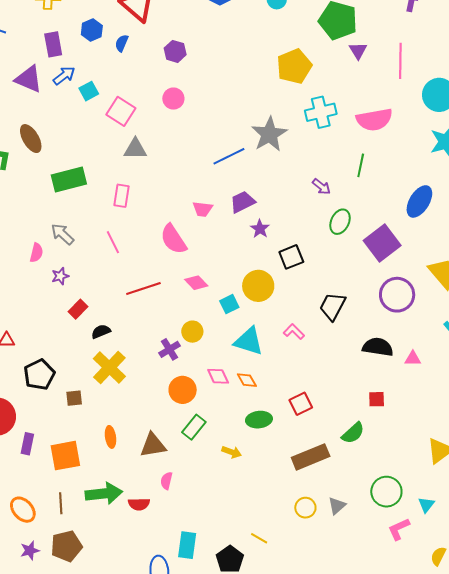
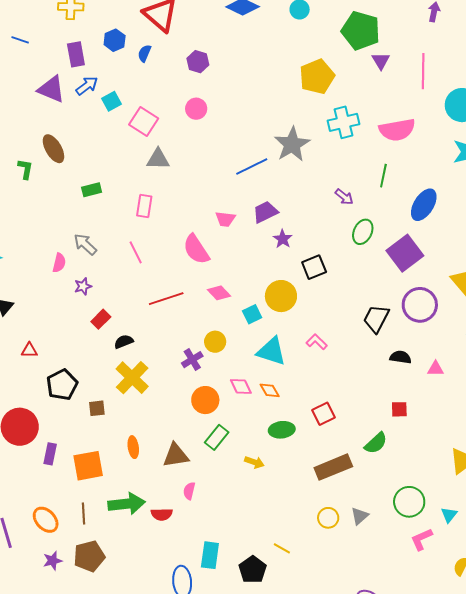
green rectangle: (69, 180) -> (92, 190), size x0.6
blue ellipse: (419, 201) -> (424, 205), moved
black trapezoid: (333, 306) -> (376, 319), moved
black semicircle: (378, 347) -> (400, 357), size x0.7

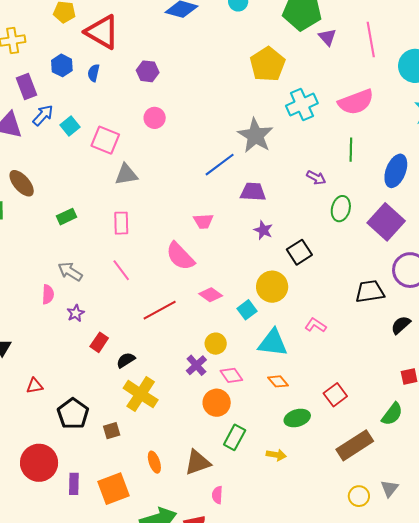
purple trapezoid: (265, 212) -> (253, 192), moved, turned 40
black trapezoid: (376, 319) -> (370, 291), turned 64
black semicircle: (400, 357) -> (401, 325), turned -40
pink diamond: (241, 386) -> (231, 375), moved

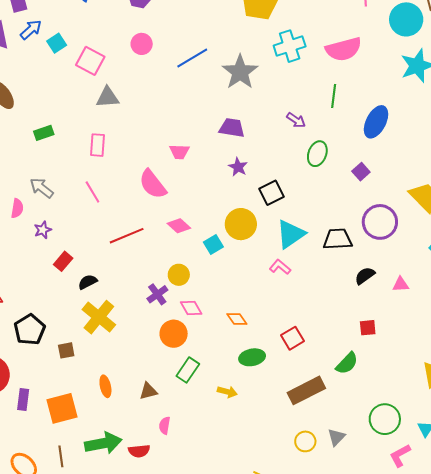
blue line: (220, 165) -> (192, 58), moved
purple square: (386, 222) -> (361, 172), size x0.5
cyan triangle: (273, 343) -> (291, 234), moved, turned -48
brown triangle: (198, 462) -> (148, 391), size x0.7

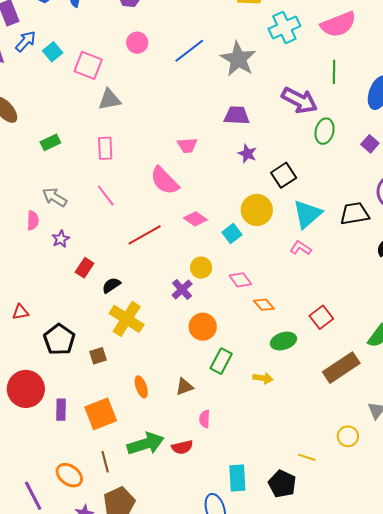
purple arrow: (296, 120) -> (299, 100), size x1.8
pink diamond: (191, 308) -> (240, 280), moved
yellow circle: (305, 441) -> (348, 436), moved

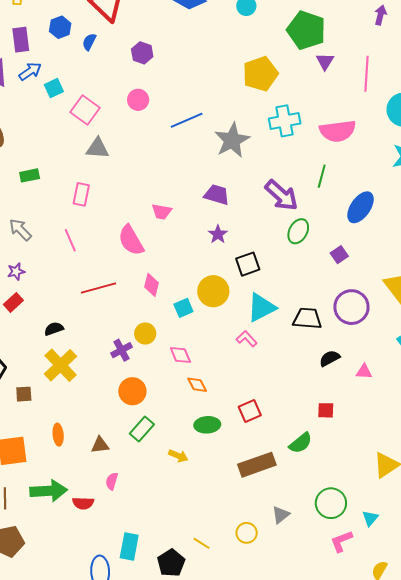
pink diamond: (195, 219) -> (152, 285), turned 55
red rectangle: (85, 268) -> (13, 302), moved

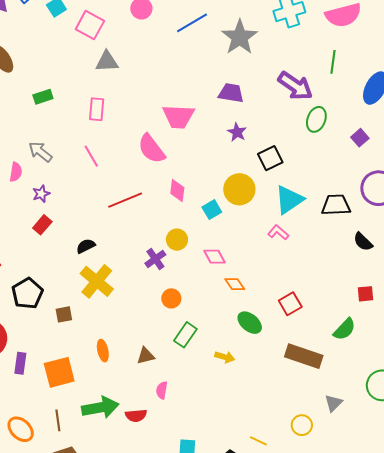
pink trapezoid: (162, 212) -> (178, 117), size x1.6
black semicircle: (330, 358) -> (363, 242), turned -100
orange circle: (132, 391) -> (171, 298), size x0.7
green ellipse: (207, 425) -> (250, 323), turned 50
brown rectangle: (257, 465) -> (304, 356), turned 45

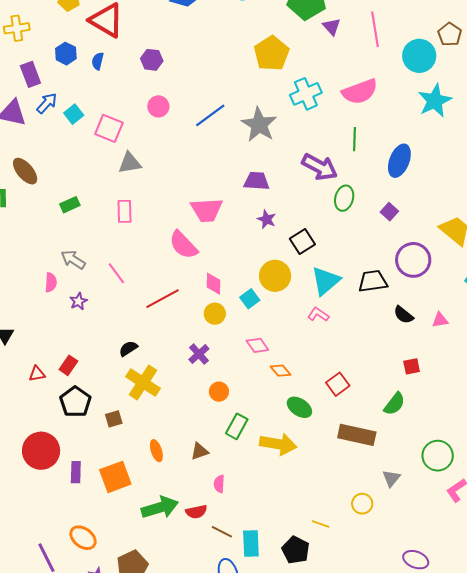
pink line: (91, 156) -> (116, 273), moved
red rectangle: (42, 225) -> (68, 365), moved
yellow circle: (177, 240) -> (215, 314), moved
yellow arrow: (225, 357) -> (278, 444), size x1.8
brown line: (58, 420) -> (222, 532), moved, turned -50

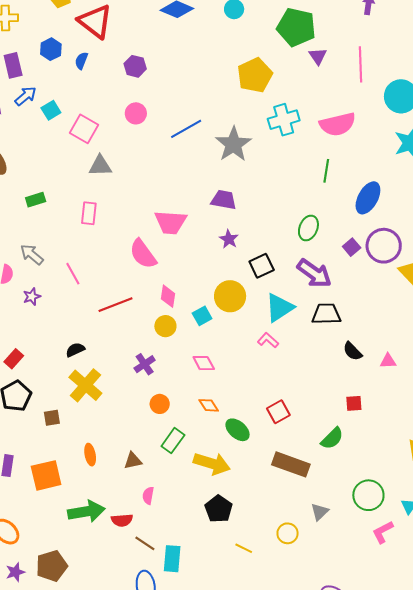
purple arrow: (320, 167) -> (314, 273), moved
purple circle: (413, 260) -> (384, 246), moved
orange diamond: (280, 371) -> (209, 405), moved
black pentagon: (296, 550) -> (219, 509), moved

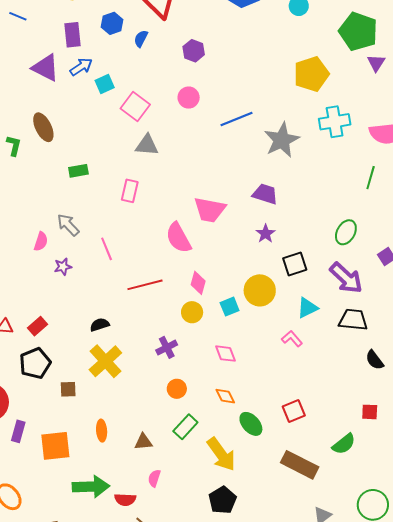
cyan triangle: (280, 308) -> (307, 308), size x0.7
yellow arrow: (212, 464) -> (221, 454), turned 30

